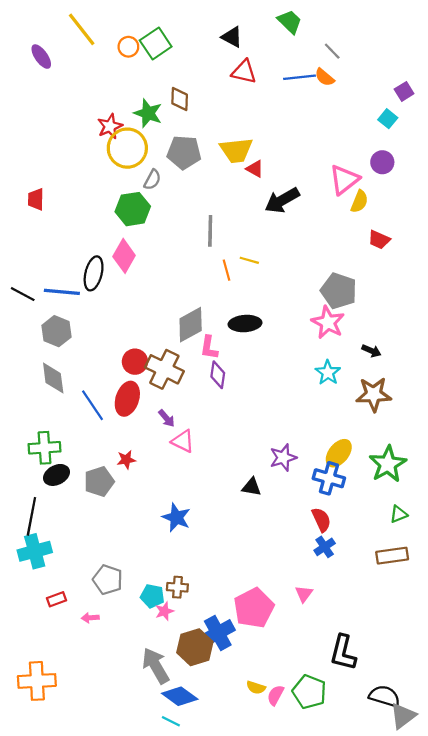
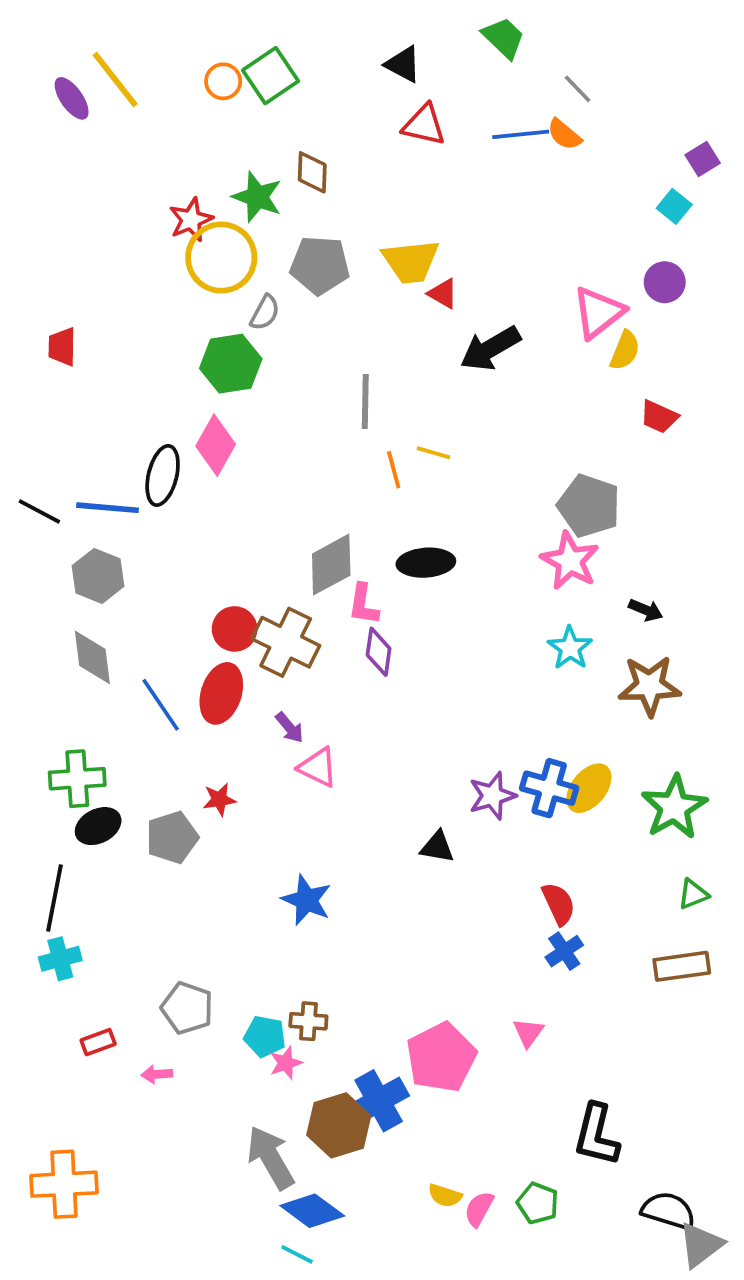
yellow line: (82, 29) -> (115, 79), moved
blue cross: (329, 478) -> (549, 788), moved
cyan cross: (35, 551) -> (60, 959), size x0.7
green pentagon: (309, 692) -> (538, 1203), size x0.7

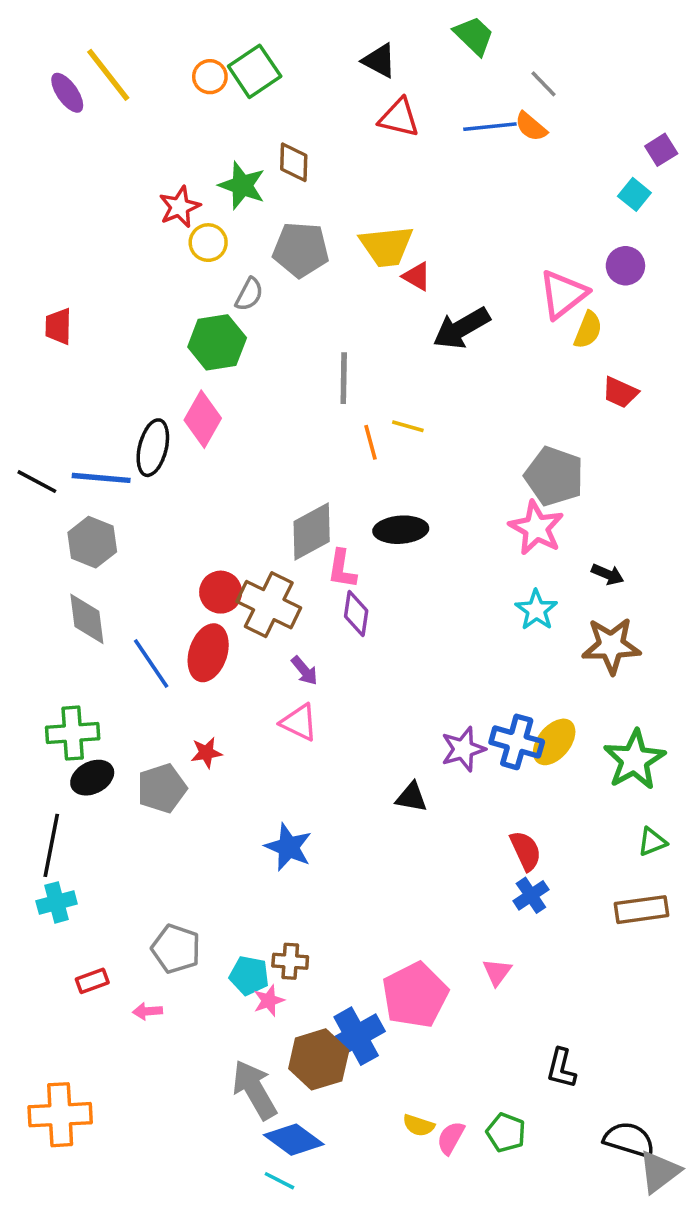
yellow circle: (221, 258) -> (208, 243), size x0.6
purple arrow: (289, 728) -> (304, 671), moved
black L-shape: (596, 1135) -> (561, 1068), size x0.7

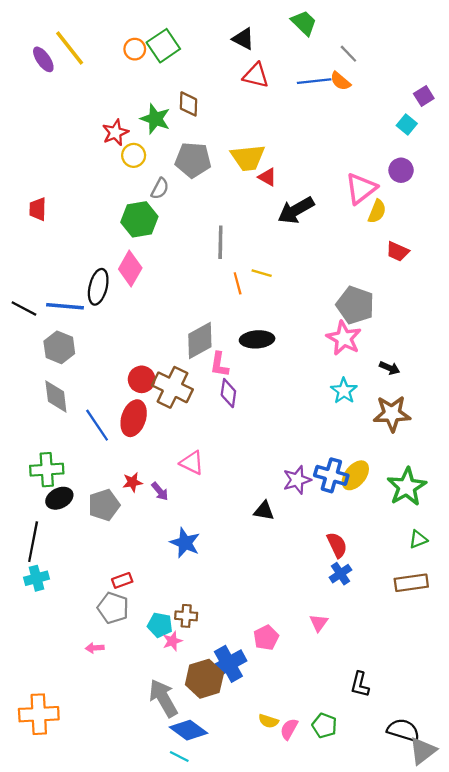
purple arrow: (304, 671) -> (160, 491), moved
red rectangle: (92, 981) -> (122, 580), moved
pink pentagon: (415, 995) -> (266, 638), size x0.6

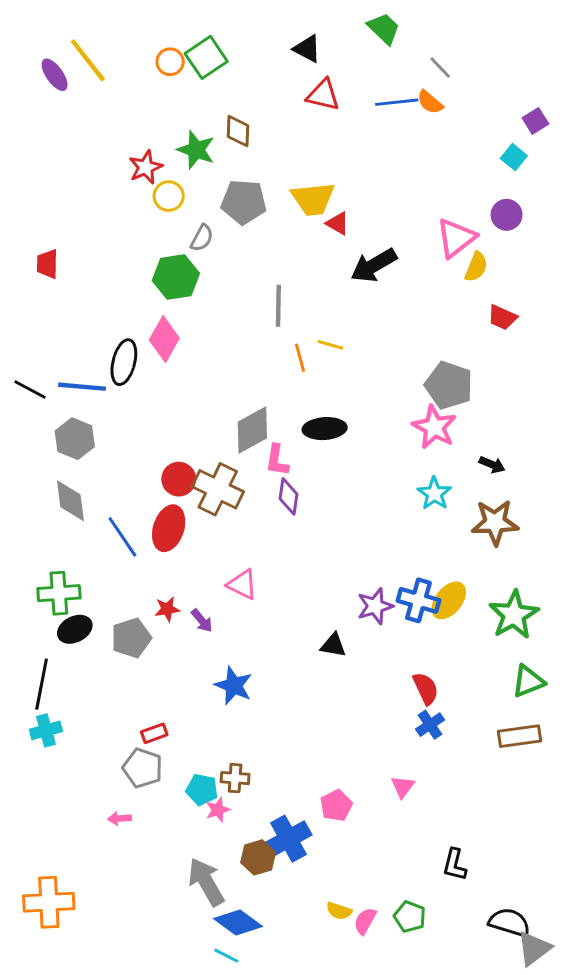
green triangle: (418, 539) -> (528, 681), size x1.4
brown hexagon: (204, 679) -> (258, 857), size x0.7

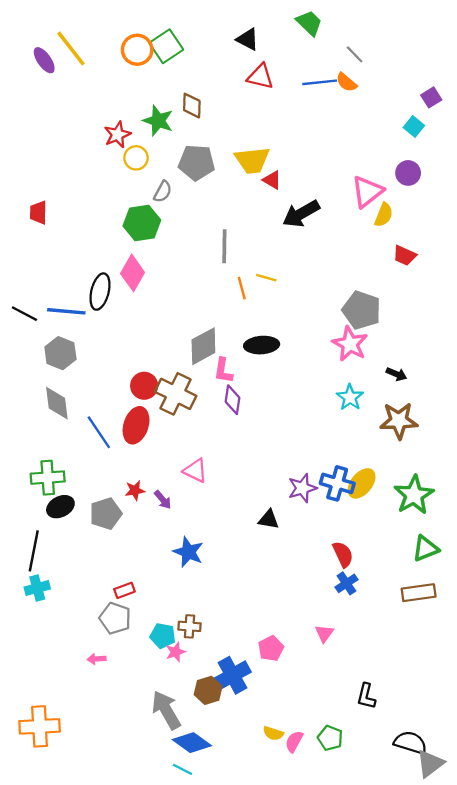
orange circle: (170, 62) -> (137, 50), size x1.4

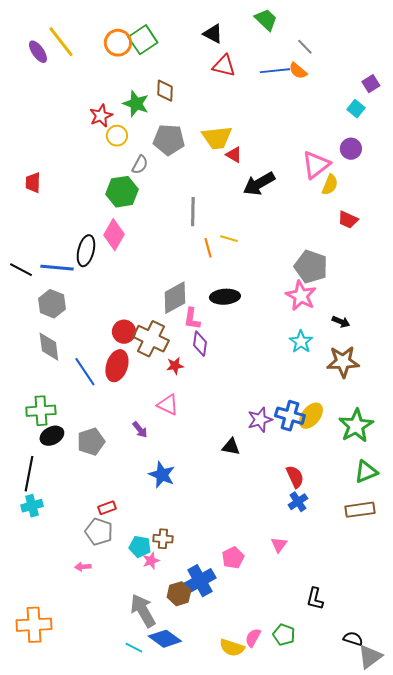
red star: (135, 490) -> (175, 366), moved
yellow semicircle: (273, 733) -> (232, 648), moved, size x1.4
black semicircle: (410, 743) -> (353, 639), size x0.7
cyan line: (183, 769) -> (134, 648), moved

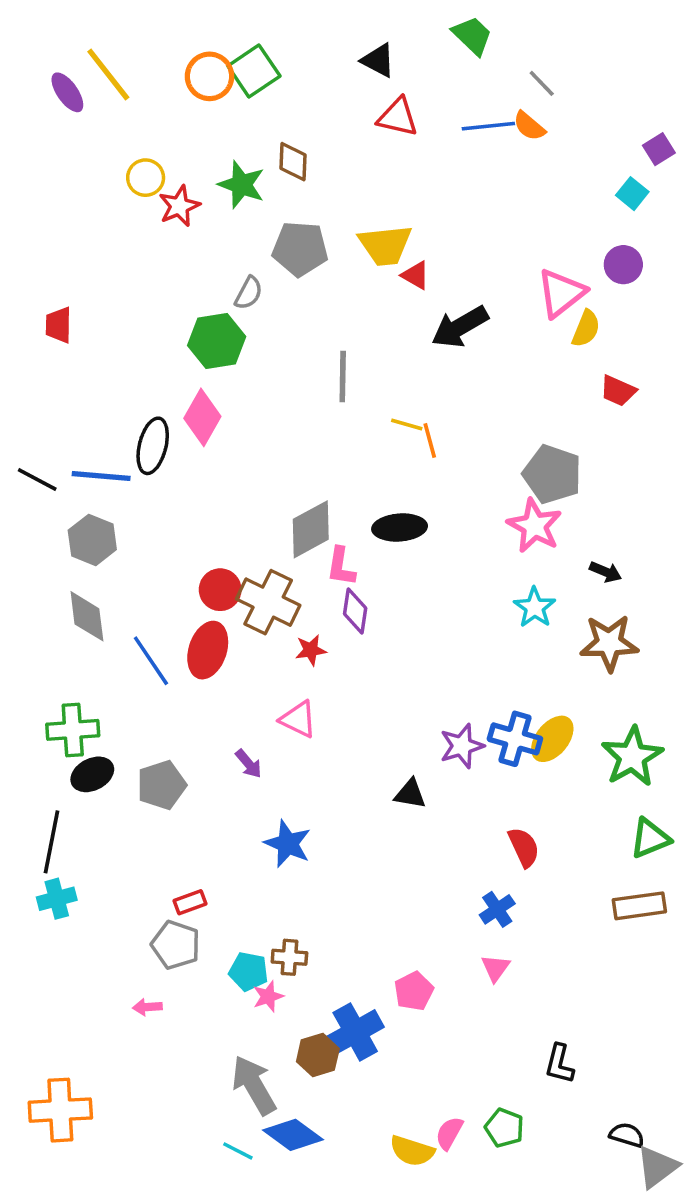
yellow circle: (117, 136) -> (146, 178), moved
orange line: (208, 248) -> (430, 440), moved
blue cross: (298, 502) -> (497, 909), moved

